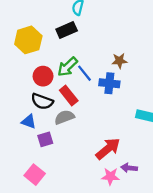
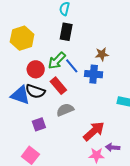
black rectangle: (67, 30) -> (66, 32), moved, turned -54
gray semicircle: (64, 117) -> (65, 110), moved
blue triangle: (29, 122) -> (20, 95), moved, size x1.5

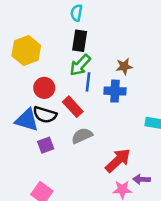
green arrow: (57, 61) -> (80, 65), moved
blue line: (72, 66) -> (88, 82), turned 49
purple square: (39, 124) -> (46, 145), moved

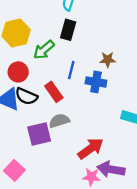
green arrow: (80, 65) -> (44, 50), moved
red circle: (44, 88) -> (18, 72), moved
purple square: (46, 145) -> (39, 134), moved, size x1.5
purple arrow: (142, 179) -> (111, 169), size x1.6

